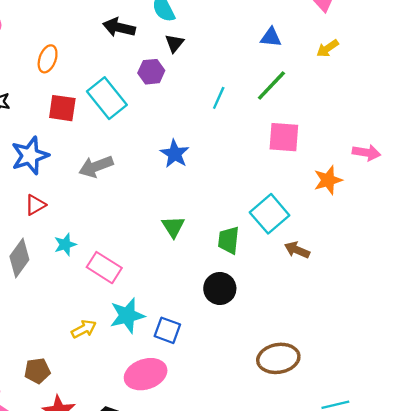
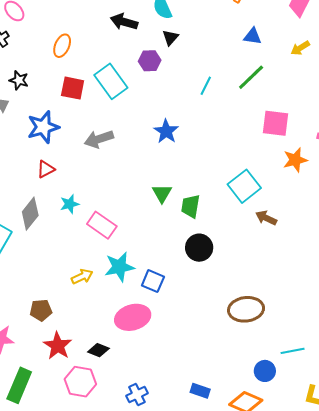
pink square: (284, 137) -> (276, 123), moved
green trapezoid: (229, 240) -> (191, 206), moved

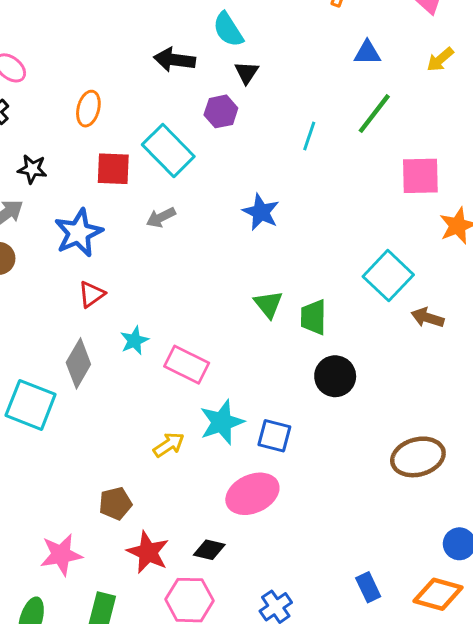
gray arrow: (99, 139) -> (161, 217), moved, size x0.7
blue rectangle: (200, 391) -> (368, 587), turned 54

